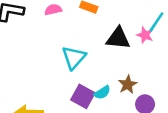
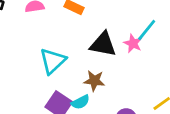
brown star: (128, 85) -> (94, 81), moved, turned 30

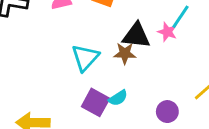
brown star: (94, 81) -> (125, 53), moved

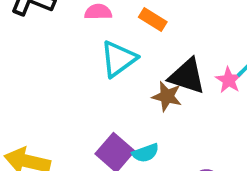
cyan triangle: (85, 58) -> (118, 59), moved

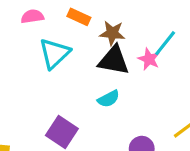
brown star: (167, 96) -> (112, 33), moved
cyan semicircle: (146, 153) -> (109, 99), moved

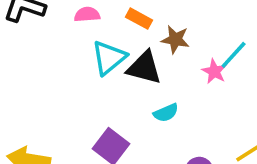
black triangle: (114, 60) -> (144, 68), moved

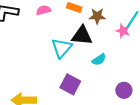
cyan triangle: (109, 58) -> (62, 48), moved

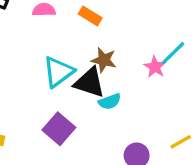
brown star: (97, 16) -> (104, 60), moved
black triangle: (82, 36) -> (89, 82), moved

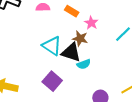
pink star: (155, 67) -> (91, 23), moved
cyan triangle: (58, 72) -> (52, 46), turned -50

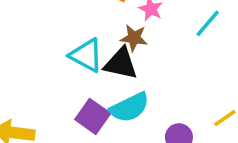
cyan semicircle: (84, 64) -> (130, 107), moved, size x1.6

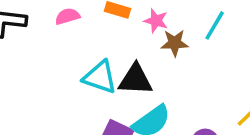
brown star: (134, 38) -> (175, 43), moved

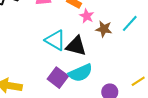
pink star: (156, 21) -> (87, 16), moved

